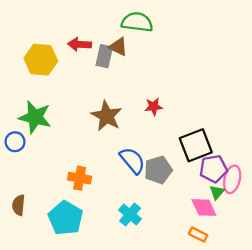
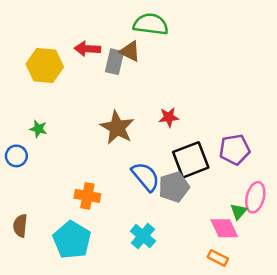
green star: (35, 117) -> (38, 129), size x0.5
black square: (196, 145) -> (191, 160), moved
purple pentagon: (213, 169) -> (235, 149), moved

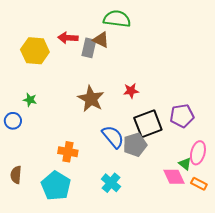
green triangle: (238, 211) -> (185, 164), turned -32
orange rectangle: (218, 258) -> (199, 184), moved

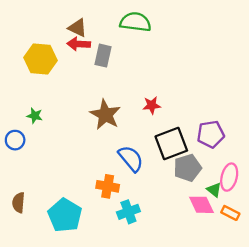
brown triangle: (101, 40) -> (78, 28), moved
gray pentagon: (135, 145) -> (187, 168), moved
orange cross: (68, 152) -> (108, 186), moved
cyan cross: (111, 183) -> (128, 212), turned 30

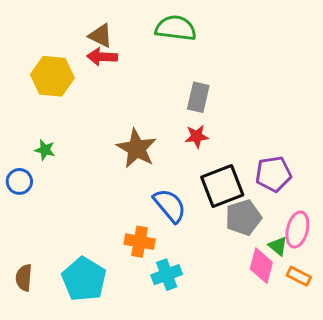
gray rectangle: (103, 56) -> (198, 97), moved
brown semicircle: (19, 203) -> (24, 278), moved
pink diamond: (201, 205) -> (261, 266), turned 40

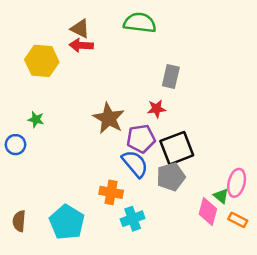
gray rectangle: (198, 97) -> (171, 76), moved
purple pentagon: (273, 174) -> (141, 139), moved
gray pentagon: (243, 218) -> (171, 177), moved

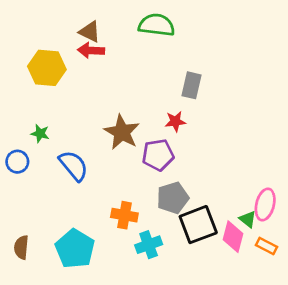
black square: (177, 148) -> (198, 225), moved
blue semicircle: (135, 164) -> (74, 166), moved
gray pentagon: (171, 177) -> (173, 198), moved

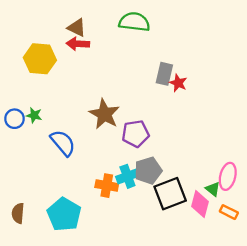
red star: (175, 121) -> (178, 83), moved, turned 30
blue circle: (17, 162) -> (15, 119), moved
cyan cross: (149, 245) -> (127, 176), moved

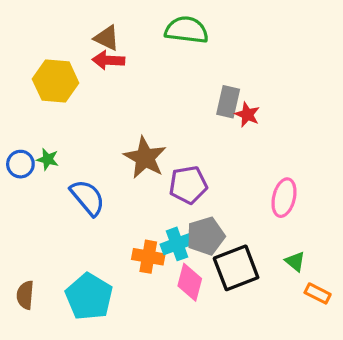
pink ellipse: (228, 176) -> (284, 198), moved
pink diamond: (200, 204) -> (190, 282), moved

